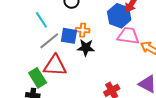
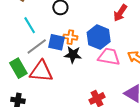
blue hexagon: (119, 16) -> (99, 37), moved
pink trapezoid: (128, 36) -> (109, 57), moved
green rectangle: (38, 78) -> (18, 68), moved

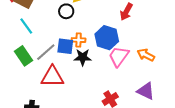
cyan line: (30, 25) -> (26, 26), moved
pink trapezoid: (109, 57) -> (119, 56), turned -60
green rectangle: (18, 68) -> (24, 56), moved

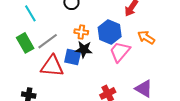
blue square: (65, 46) -> (73, 57), moved
orange arrow: (146, 55) -> (146, 37), moved

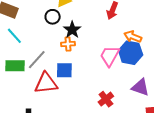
blue hexagon: (110, 32) -> (131, 53), moved
green rectangle: (25, 43) -> (15, 66), turned -48
black star: (84, 50) -> (72, 30), moved, turned -30

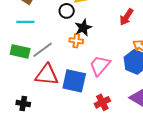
cyan line: (14, 36) -> (25, 22), turned -60
pink trapezoid: (110, 56) -> (100, 66), moved
blue square: (64, 70) -> (74, 81), moved, size x1.4

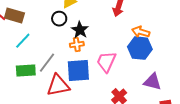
cyan line: (25, 22) -> (23, 41), turned -30
blue square: (74, 81) -> (78, 71), moved

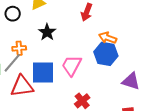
black circle: (59, 19) -> (13, 14), moved
orange cross: (77, 44) -> (19, 48), moved
purple triangle: (152, 82) -> (131, 81), moved

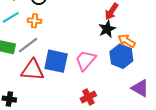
black star: (47, 32) -> (107, 29), moved
orange cross: (19, 48) -> (34, 21), moved

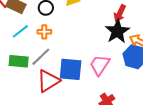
black star: (107, 29) -> (117, 31), size x1.4
red triangle: (33, 70) -> (48, 81), turned -30

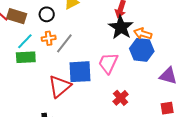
gray line: (41, 57) -> (64, 43), moved
green rectangle: (19, 61) -> (26, 57), moved

